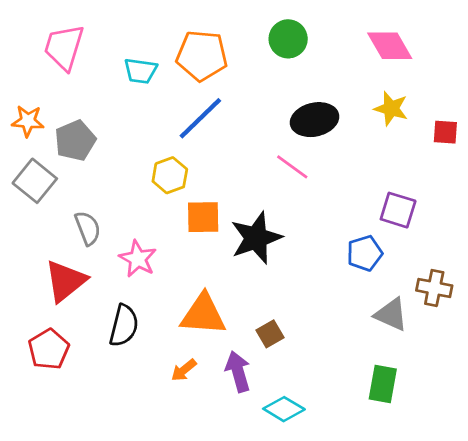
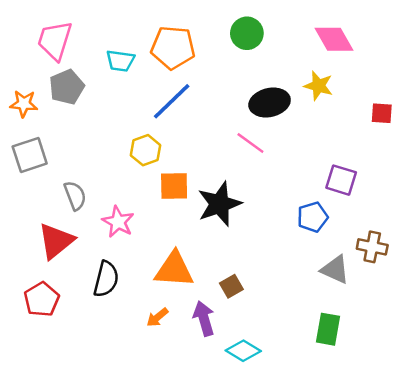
yellow star: (391, 108) -> (318, 86), moved
gray pentagon: (75, 140) -> (67, 87), moved
gray square: (35, 181) -> (30, 155), turned 33

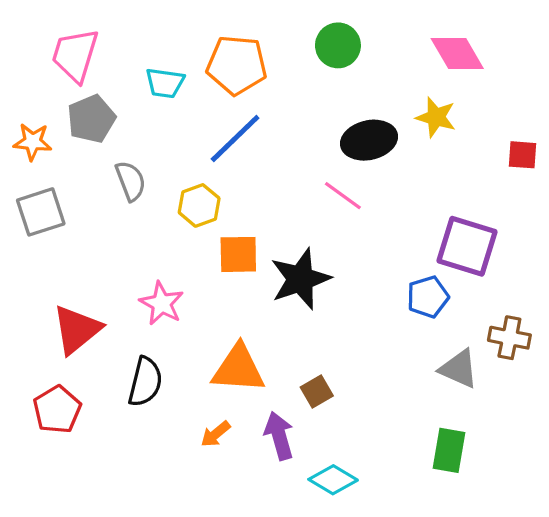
purple square: (341, 180) -> (467, 246), size x1.4
gray semicircle: (75, 196) -> (131, 181), moved

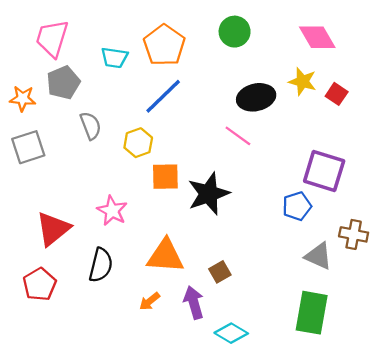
orange pentagon: (237, 65) -> (164, 45), turned 30
red square: (523, 155) -> (337, 94), moved, turned 30
green rectangle: (449, 450) -> (312, 313), size x1.4

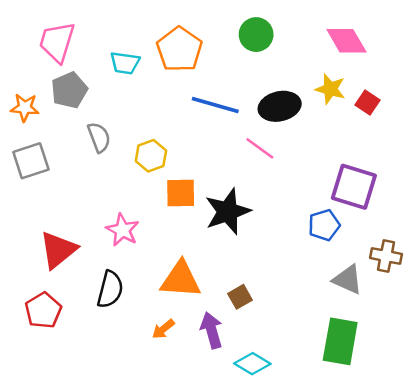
blue line: (163, 96) -> (215, 105), moved, turned 60

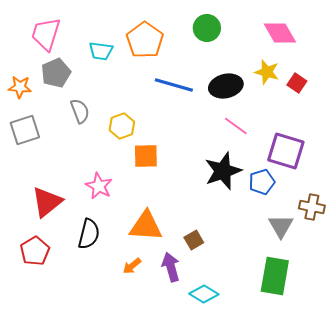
pink line: (260, 148) -> (236, 126), moved
black star: (228, 211) -> (223, 171), moved
gray triangle: (348, 280) -> (281, 226), turned 36

